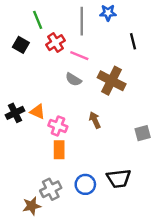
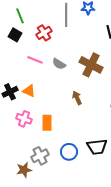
green line: (38, 20) -> (20, 16), moved
pink line: (79, 56) -> (35, 60), moved
pink cross: (58, 126) -> (24, 119), moved

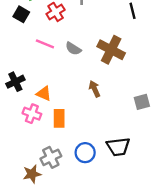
orange triangle: (29, 91) -> (44, 94), moved

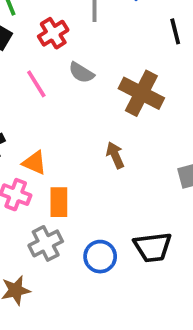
pink line: (45, 44) -> (36, 84), turned 36
gray semicircle: (73, 49) -> (81, 73), moved
gray cross: (51, 157) -> (46, 243), moved

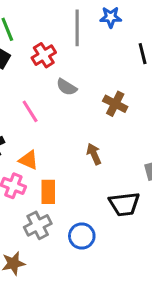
pink line: (36, 84) -> (30, 111), moved
brown cross: (141, 93) -> (115, 104), size x0.7
black trapezoid: (153, 247) -> (124, 204), moved

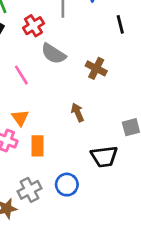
gray semicircle: (67, 87) -> (53, 54), size x1.4
orange triangle: (29, 160) -> (20, 118), turned 30
gray cross: (38, 225) -> (29, 190), moved

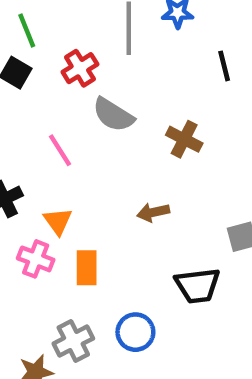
brown arrow: (78, 112) -> (153, 212), turned -78

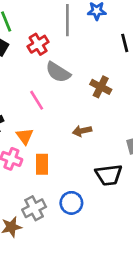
pink line: (60, 150) -> (37, 100), moved

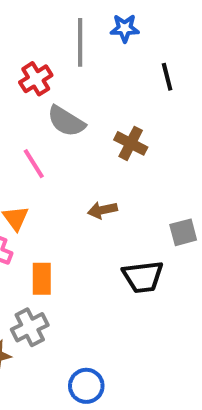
orange rectangle: (42, 164) -> (42, 279), moved
blue circle: (71, 203) -> (86, 386), moved

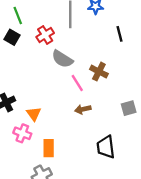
pink line: (34, 164) -> (77, 83), moved
gray square: (183, 232) -> (129, 108), moved
black trapezoid: (143, 277) -> (106, 147), turned 90

